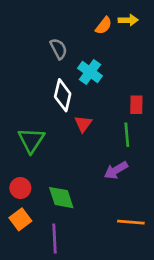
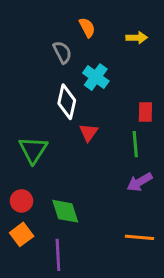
yellow arrow: (128, 20) -> (137, 38), moved
orange semicircle: (104, 26) -> (87, 27), moved, turned -66
purple arrow: (116, 170) -> (140, 182), moved

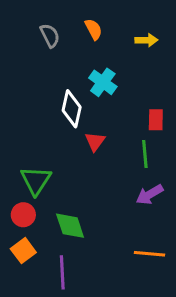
gray semicircle: (62, 52) -> (50, 36), moved
green triangle: (33, 150) -> (36, 180), moved

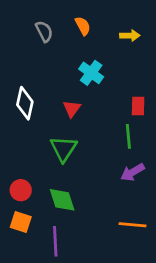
white diamond: (72, 109) -> (25, 103), moved
red triangle: (95, 141) -> (72, 109), moved
green triangle: (36, 180) -> (64, 149), moved
orange square: (23, 251) -> (21, 222), turned -35

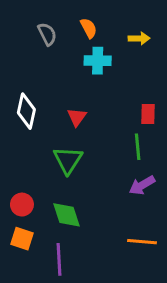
cyan cross: (91, 73) -> (98, 61), moved, turned -35

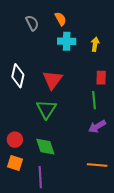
yellow arrow: (139, 38) -> (95, 44), moved, turned -80
red triangle: (77, 117) -> (52, 80), size x1.5

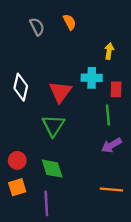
cyan cross: (67, 41) -> (92, 78), moved
orange square: (15, 163) -> (17, 187), turned -35

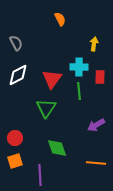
gray semicircle: (37, 27) -> (16, 43), moved
white diamond: (21, 87) -> (18, 75), turned 50
green line: (108, 115) -> (79, 91), moved
green diamond: (52, 169) -> (57, 148), moved

